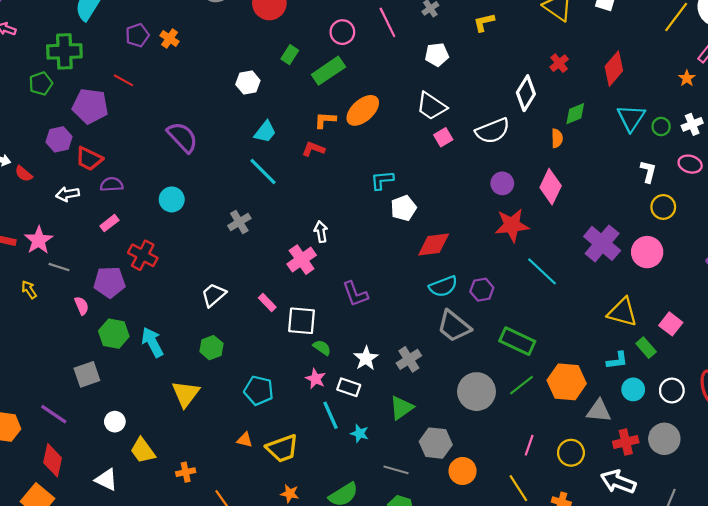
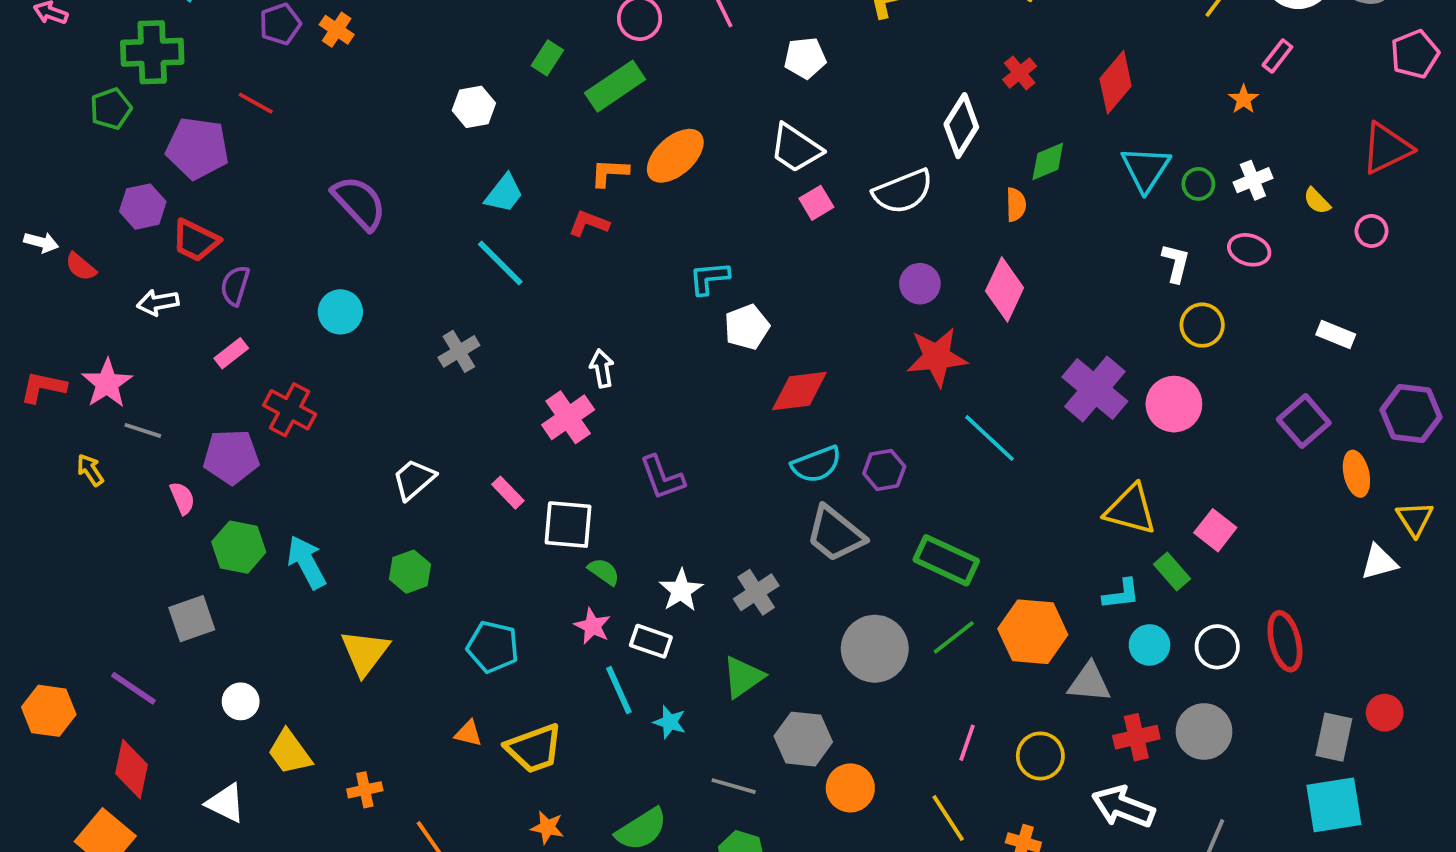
purple semicircle: (112, 184) -> (235, 286), turned -70

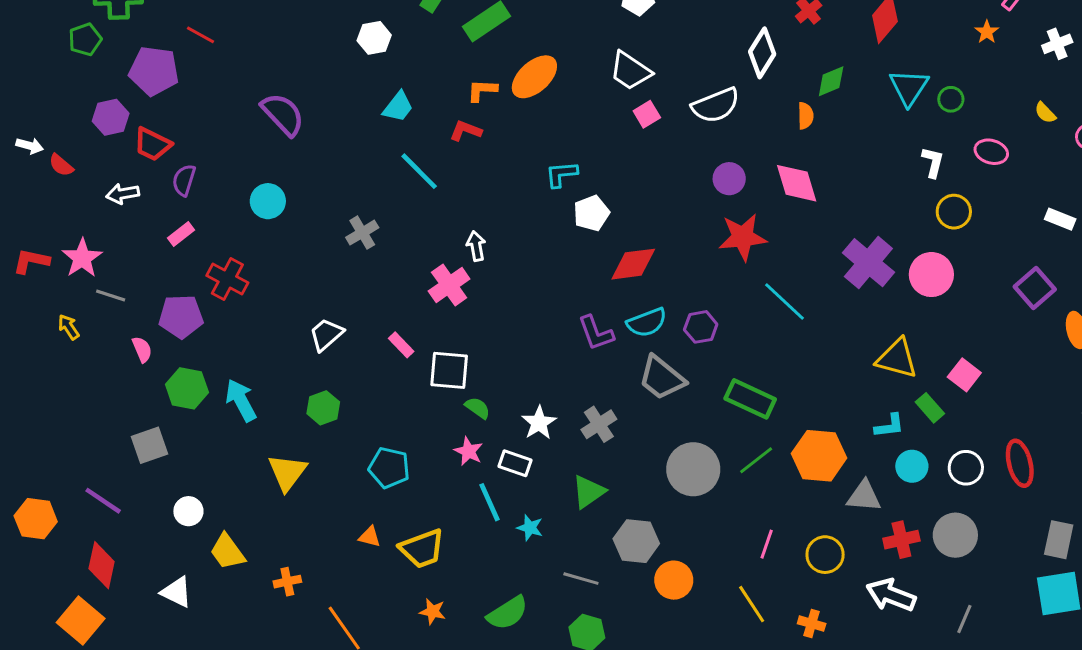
white cross: (1253, 180) -> (1057, 44), moved
cyan line: (500, 263) -> (419, 171), moved
pink diamond: (1005, 289) -> (797, 183), turned -42
purple L-shape: (662, 477) -> (596, 333), moved

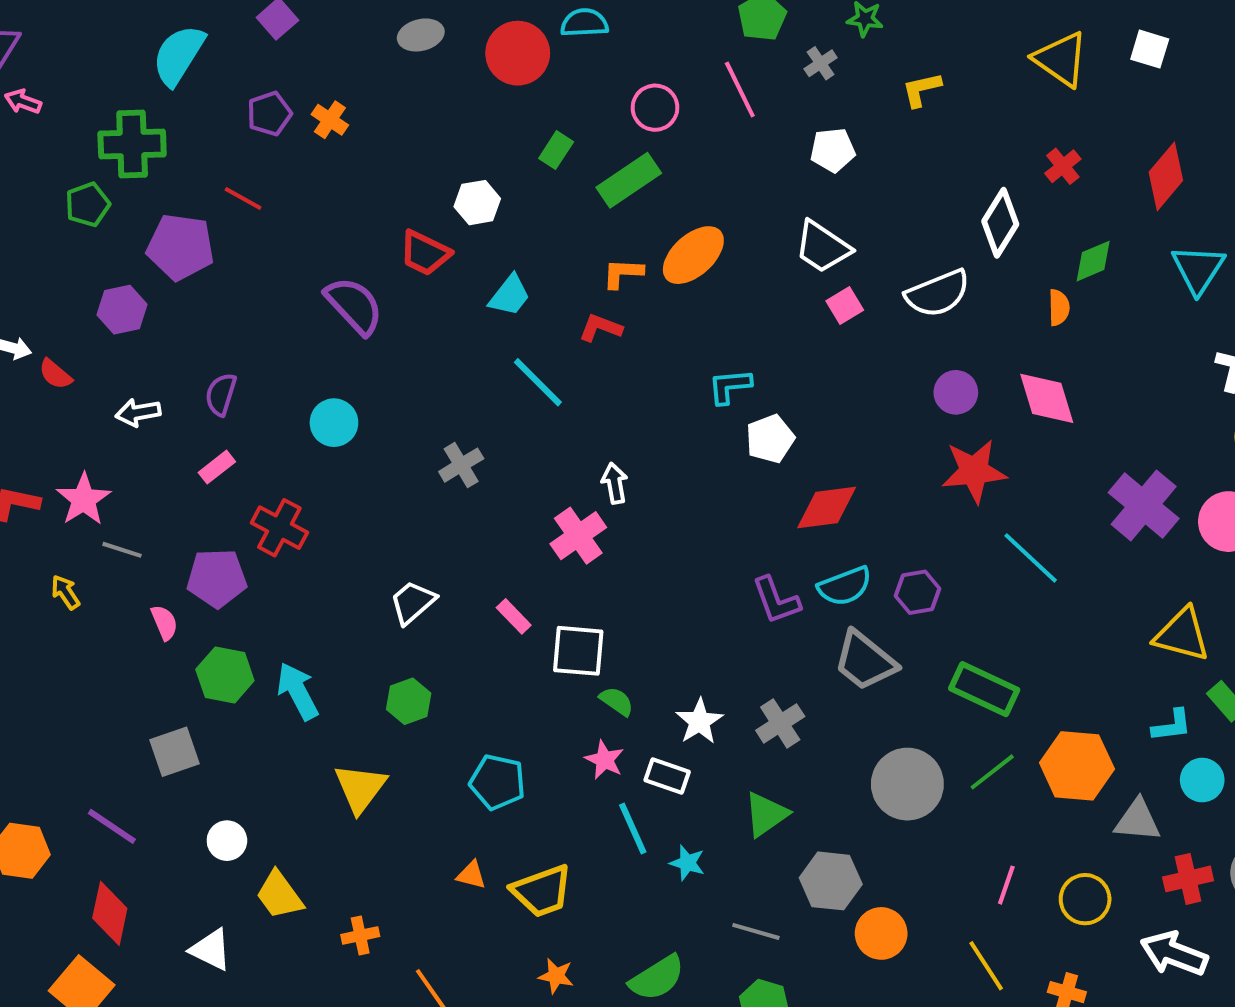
red trapezoid: (153, 144) -> (425, 253), moved

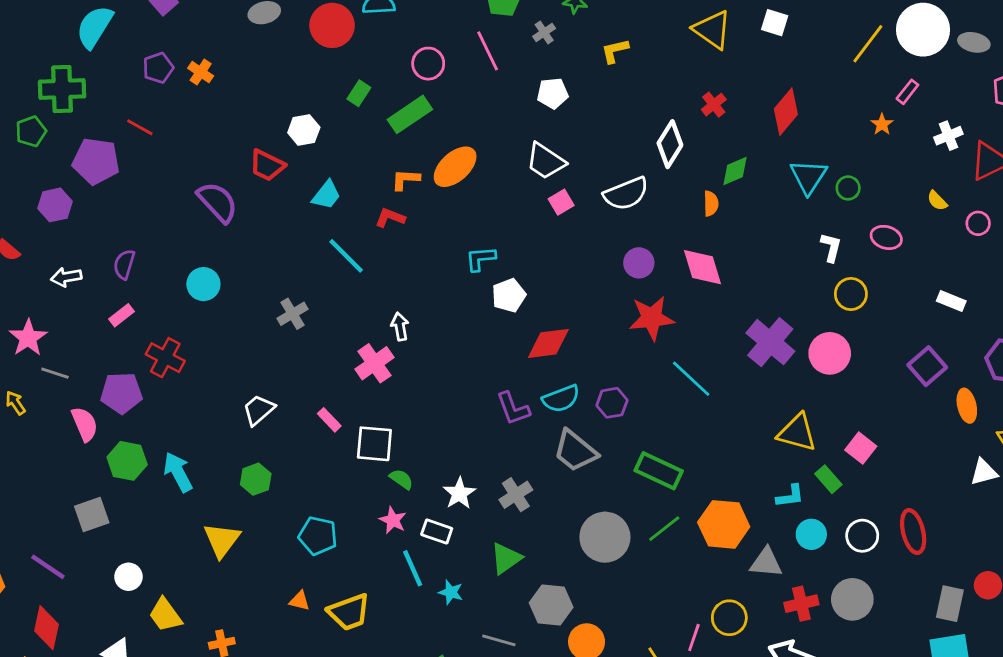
pink semicircle: (164, 623) -> (85, 424), size x1.4
pink line: (1006, 885) -> (694, 638), moved

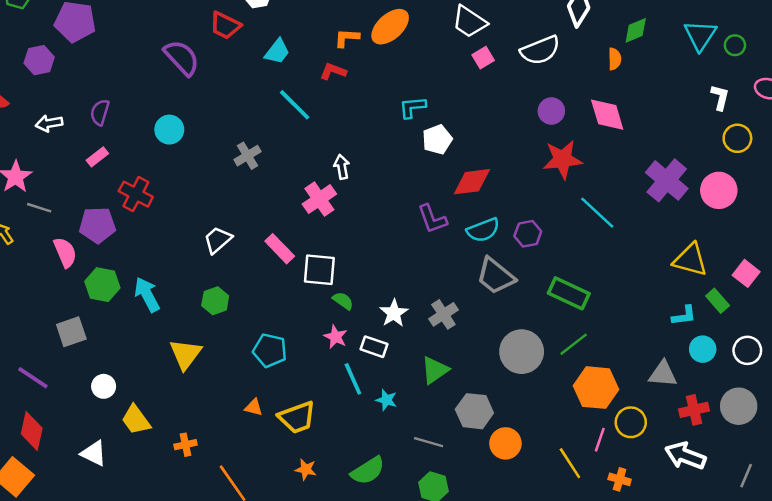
purple L-shape: (513, 409) -> (432, 219), moved
pink rectangle: (329, 420) -> (280, 249), size x1.4
orange hexagon: (724, 524) -> (596, 388), moved

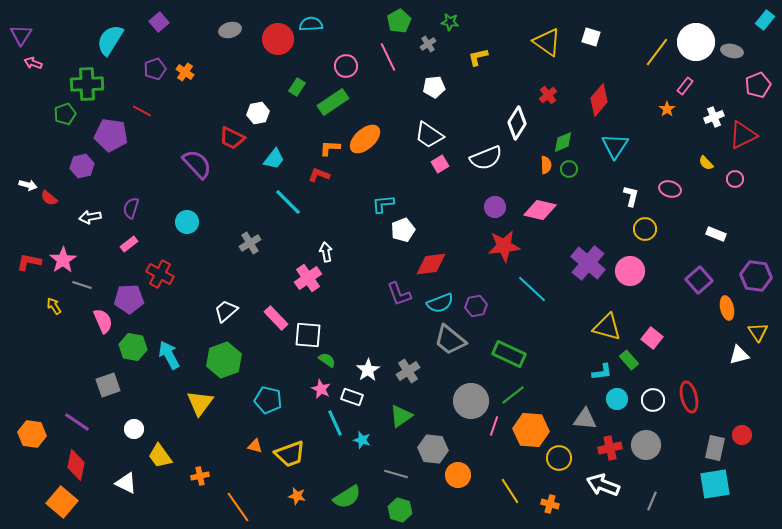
green circle: (735, 45) -> (569, 169), moved
pink diamond: (607, 115) -> (540, 210), turned -60
green hexagon: (215, 301) -> (224, 360), size x1.6
pink line: (600, 440) -> (494, 426), moved

